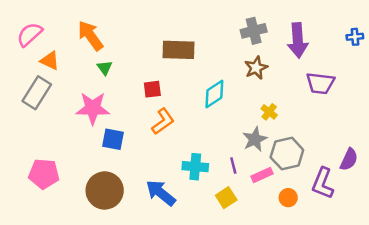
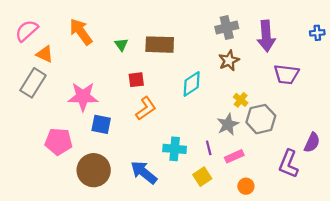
green triangle: (105, 68) -> (121, 45), moved
gray hexagon: (287, 154) -> (261, 119), moved
pink pentagon: (44, 174) -> (58, 141), moved
orange circle: (288, 198) -> (246, 186), moved

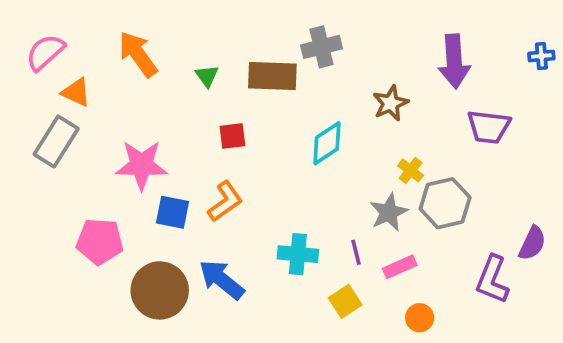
gray cross: (227, 27) -> (321, 47), moved
orange L-shape: (146, 108) -> (225, 201), moved
blue arrow: (144, 172) -> (222, 280), moved

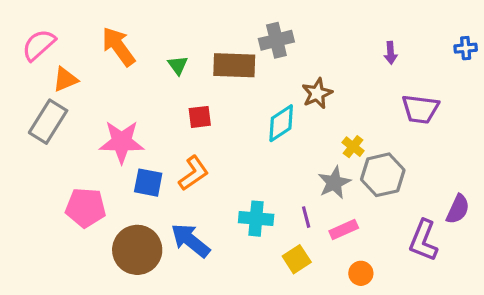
purple arrow: (454, 61) -> (391, 53), size x0.5
orange triangle: (76, 92) -> (65, 79), turned -48
brown star: (391, 103) -> (317, 93), moved

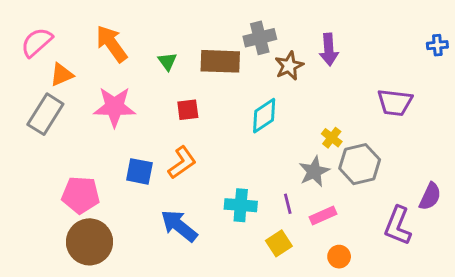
purple arrow: (391, 53) -> (329, 50), moved, size x1.5
brown star: (317, 93) -> (289, 66), moved
pink star: (122, 142) -> (114, 107), moved
brown circle: (137, 250) -> (89, 242), moved

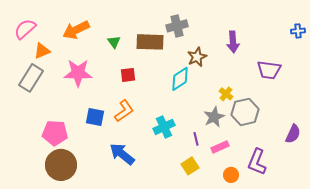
orange arrow: (112, 44) -> (76, 30), turned -80
purple arrow: (329, 50) -> (233, 42), moved
brown star: (289, 66) -> (197, 57), moved
cyan cross: (241, 205) -> (164, 127), moved, turned -30
purple L-shape: (398, 226) -> (257, 162), moved

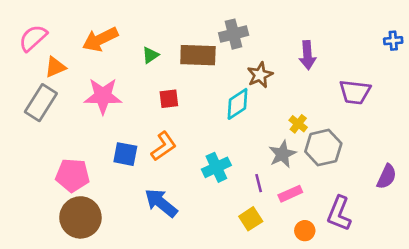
green triangle: (114, 42) -> (150, 55), turned 32

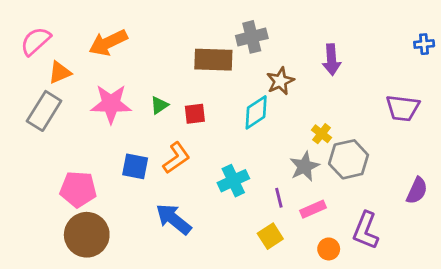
green triangle: (150, 55) -> (159, 105), moved
purple trapezoid: (355, 92) -> (403, 108), moved
red square: (169, 99) -> (195, 114), moved

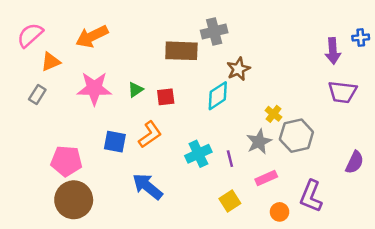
purple arrow: (332, 60) -> (333, 51), moved
gray rectangle: (44, 111) -> (37, 94), size x0.6
purple line: (279, 198) -> (230, 159), moved

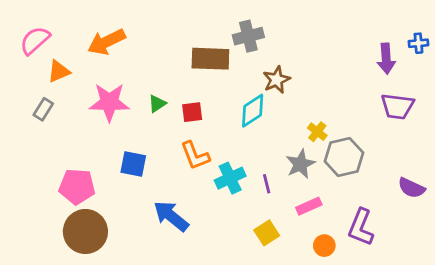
orange L-shape: (150, 134) -> (195, 156), moved, turned 104
purple semicircle: (355, 162) -> (411, 188), turned 90

